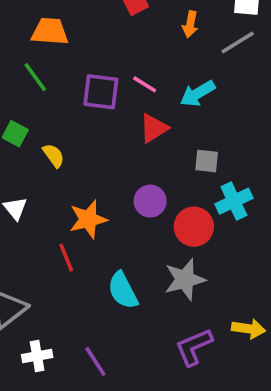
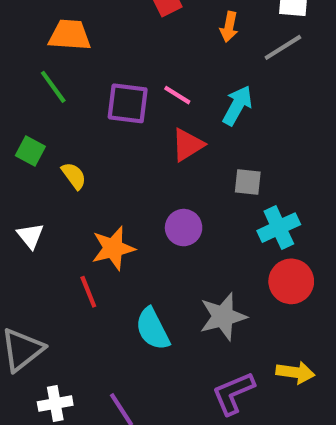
cyan arrow: (198, 94) -> (237, 105), turned 150
red circle: (194, 227) -> (291, 281), moved

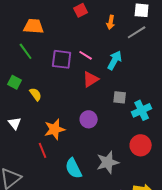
cyan cross: (279, 228) -> (142, 110), moved

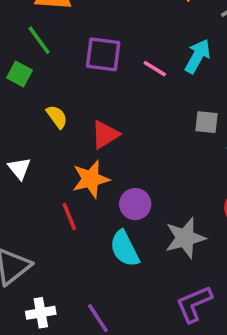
pink line: (86, 55) -> (155, 69), moved
red triangle: (91, 79) -> (105, 135), moved
green square: (15, 82) -> (19, 74), moved
purple circle: (89, 119) -> (135, 204), moved

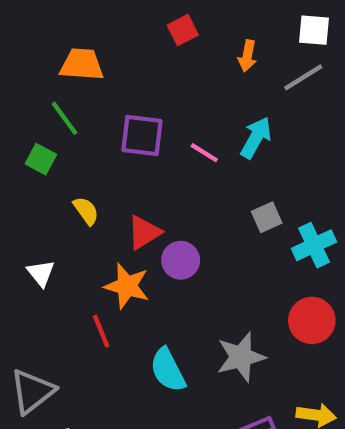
gray square: (207, 122) -> (267, 217), turned -30
orange star: (91, 179) -> (127, 286), turned 30
purple circle: (135, 204) -> (181, 260), moved

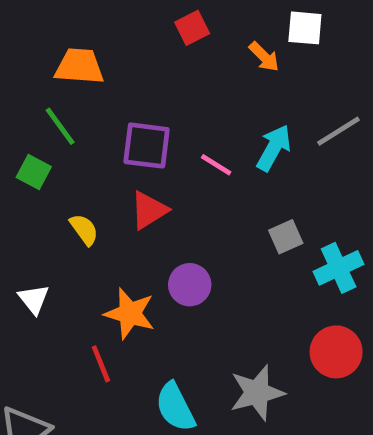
white square: (314, 30) -> (305, 28), moved
orange arrow: (247, 56) -> (264, 57), turned -56
gray line: (303, 77) -> (339, 131), moved
red triangle: (144, 232) -> (149, 210), moved

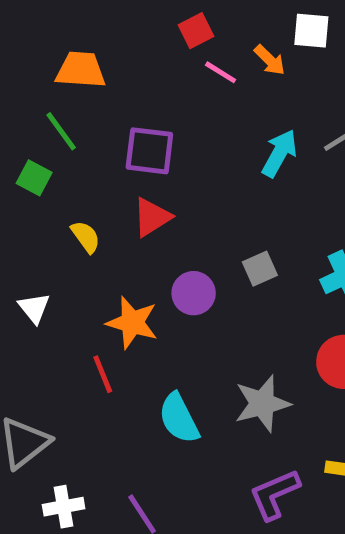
pink line: (216, 165) -> (221, 72), moved
gray square: (286, 237) -> (260, 269), moved

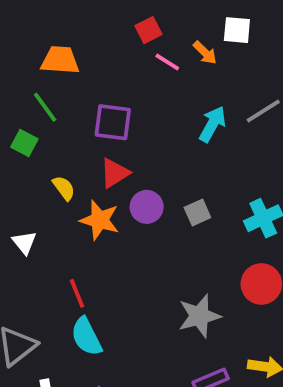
purple circle: (194, 293) -> (147, 207), moved
orange star: (132, 323) -> (100, 220), moved
cyan semicircle: (179, 418) -> (86, 337), moved

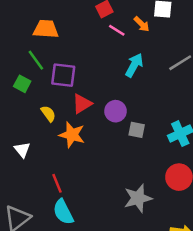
purple square: (113, 122) -> (63, 75), moved
cyan arrow: (212, 124) -> (134, 65), moved
purple circle: (147, 207) -> (115, 111), moved
gray square: (197, 213) -> (137, 130), turned 35

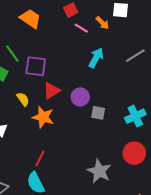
orange trapezoid: (46, 29) -> (30, 19), moved, turned 30
red line: (57, 183) -> (40, 158), moved, turned 49
gray star: (138, 198) -> (99, 171), turned -30

